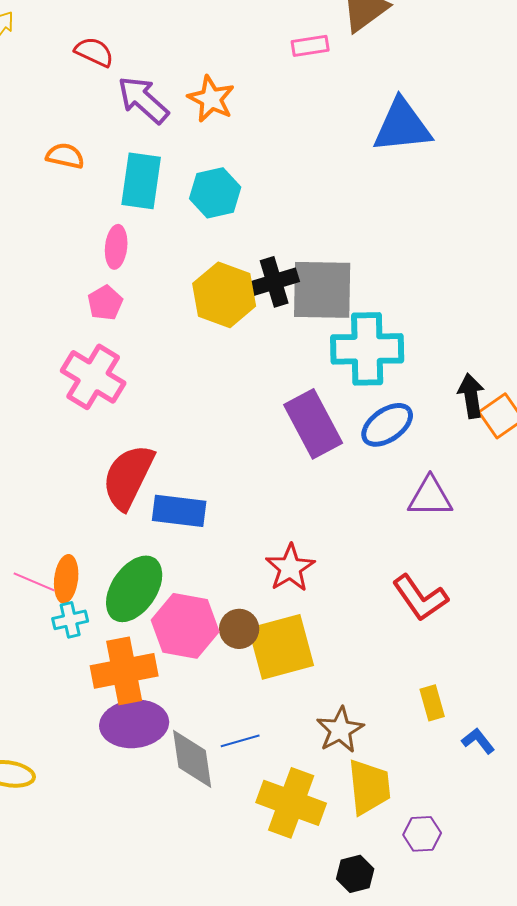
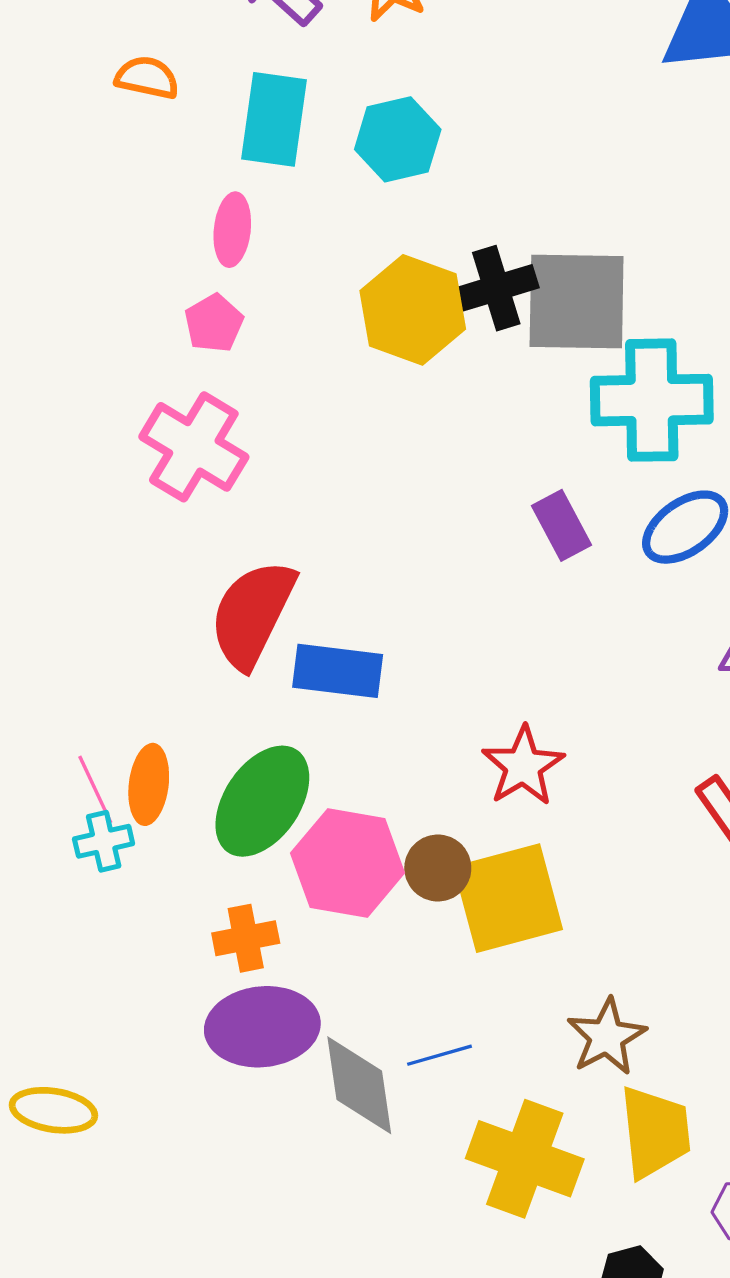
purple rectangle: (313, 424) -> (561, 525), size x0.6
pink line: (34, 582) -> (95, 789), turned 42
cyan cross: (70, 620) -> (104, 841), moved
orange cross: (124, 671) -> (246, 938), size x0.6

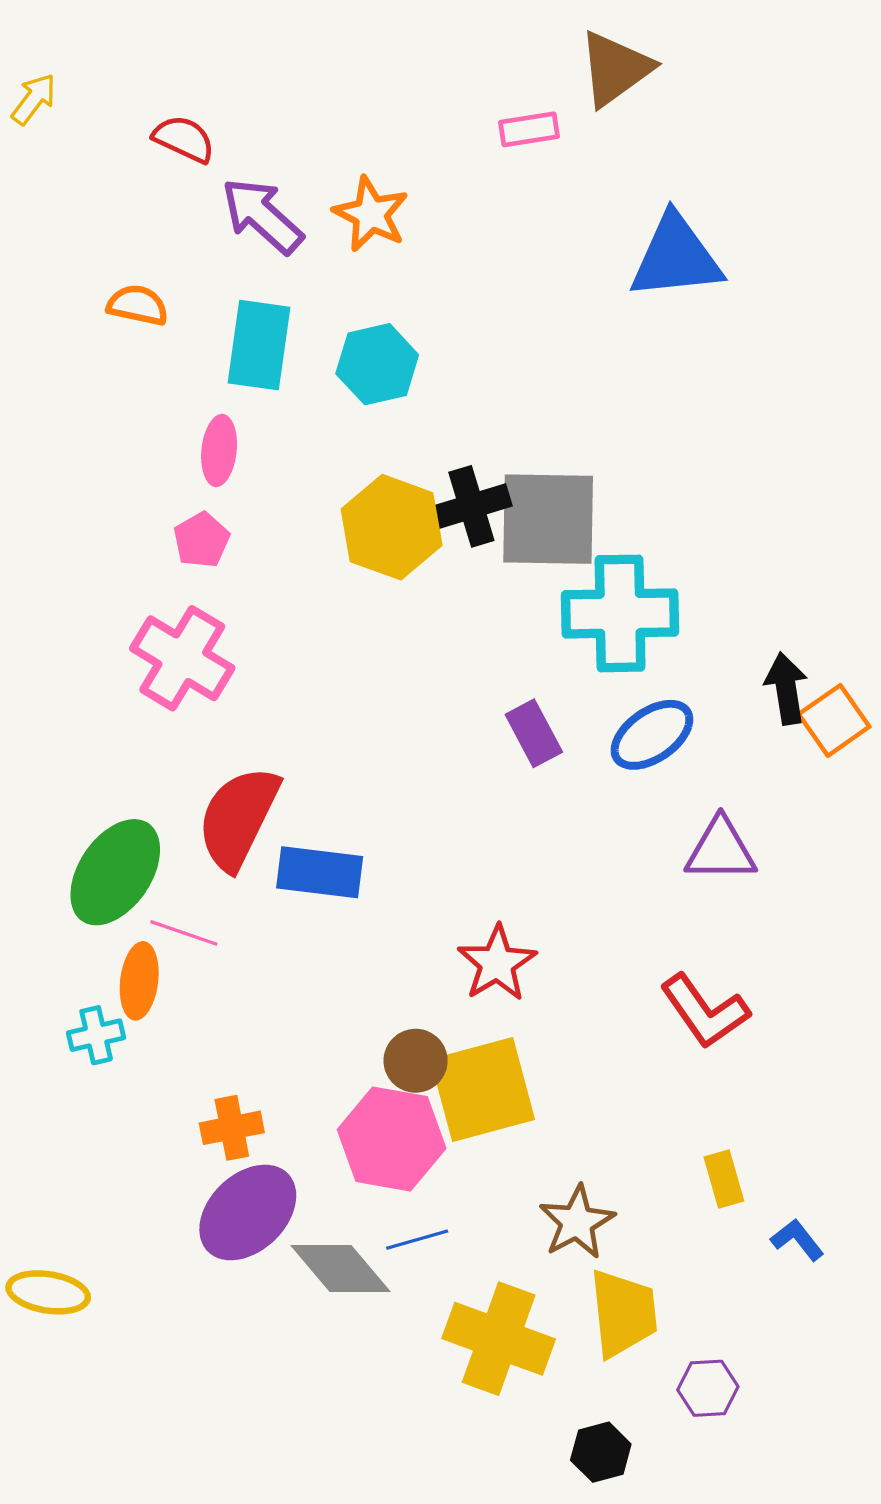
pink line: (95, 789) -> (184, 933), moved, turned -46
green ellipse: (262, 801) -> (115, 872), moved
pink hexagon: (348, 863) -> (392, 1139), moved
purple ellipse: (262, 1027) -> (248, 1212), turned -38
gray diamond: (359, 1085) -> (340, 1268), turned -32

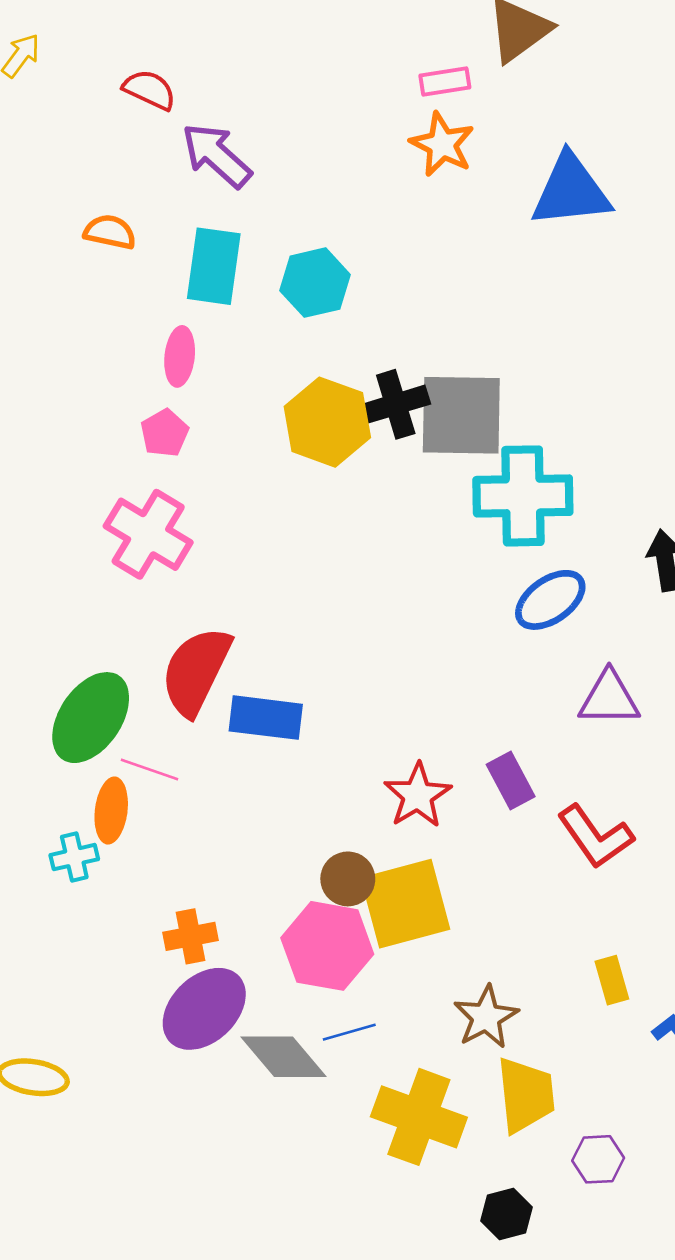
orange star: (371, 214) -> (442, 144), moved
purple rectangle: (534, 733) -> (511, 780), moved

